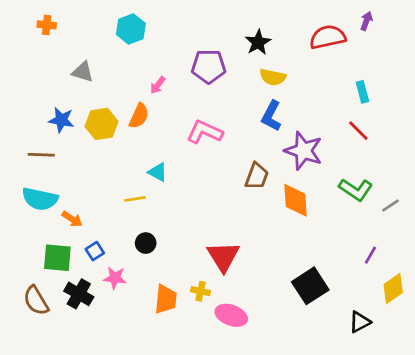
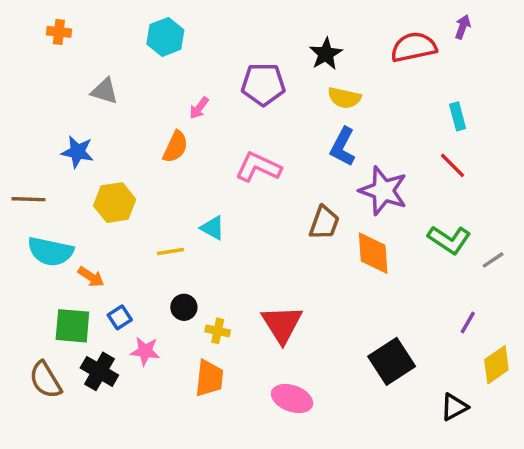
yellow hexagon: (102, 124) -> (115, 203), moved
brown line: (41, 155) -> (29, 199), moved
cyan triangle: (158, 172) -> (213, 228), moved
yellow cross: (201, 291) -> (218, 331), moved

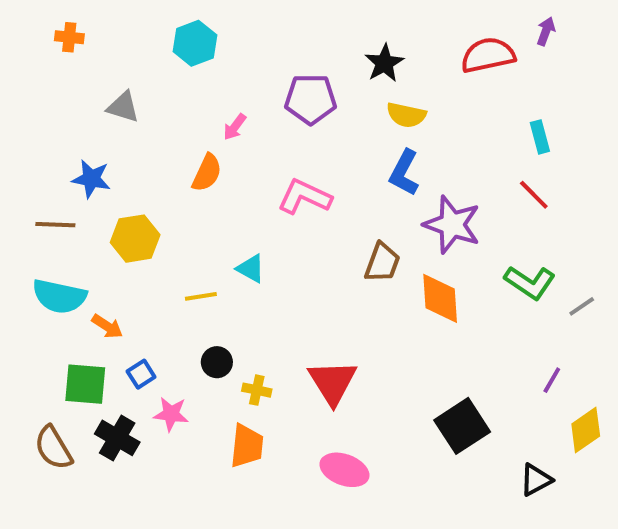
brown line: (29, 199) -> (55, 225), moved

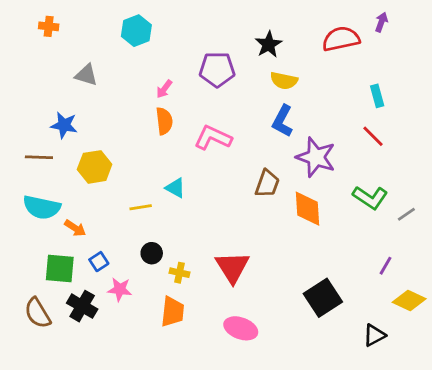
orange semicircle: (207, 173) -> (164, 121), moved, turned -32
yellow diamond: (586, 430) -> (409, 301), turned 60

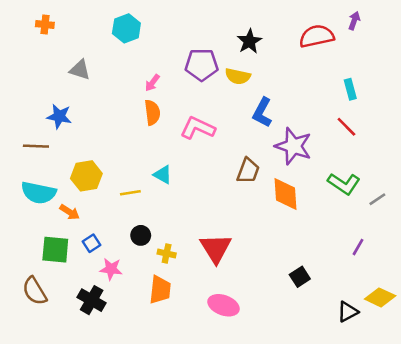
yellow semicircle: (284, 81) -> (238, 76), moved
yellow hexagon: (95, 167) -> (86, 176), moved
black square: (323, 298) -> (300, 277), size x0.6
yellow diamond: (409, 301) -> (380, 297), moved
black cross: (82, 306) -> (92, 300), moved

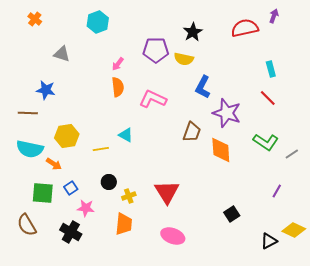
orange cross: (45, 25) -> (35, 19), turned 32
yellow cross: (167, 254) -> (129, 196), turned -32

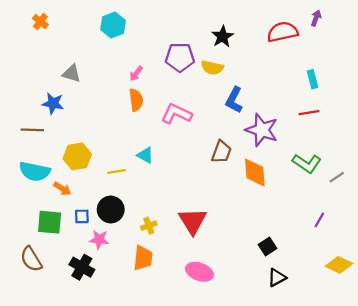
gray triangle: (62, 54) -> (71, 73), moved
red line: (268, 98) -> (309, 113), turned -54
black circle: (109, 182) -> (111, 210), moved, size x1.5
blue square: (71, 188) -> (82, 216), turned 32
black triangle: (269, 241) -> (277, 278), moved

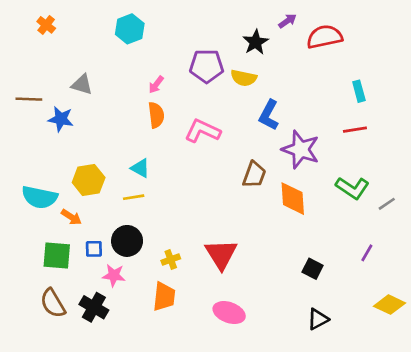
purple arrow: (316, 18) -> (287, 21), moved, turned 35
brown line: (32, 130) -> (29, 99), moved
cyan triangle: (145, 155) -> (140, 168), moved
black square: (268, 246) -> (313, 269), moved, turned -30
brown semicircle: (31, 259) -> (53, 303), moved

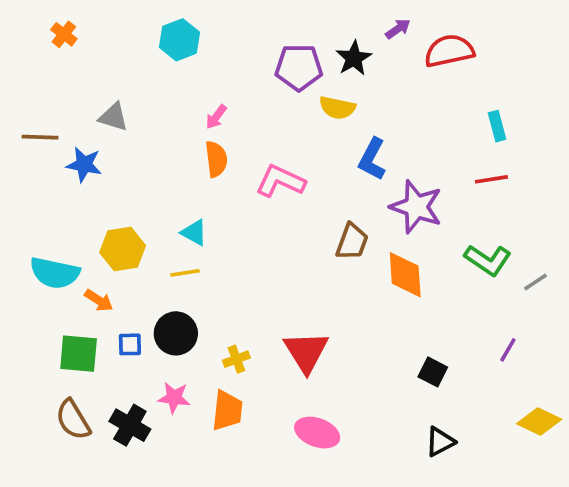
purple pentagon: (207, 66) -> (299, 67), moved
pink star: (114, 275) -> (174, 398), moved

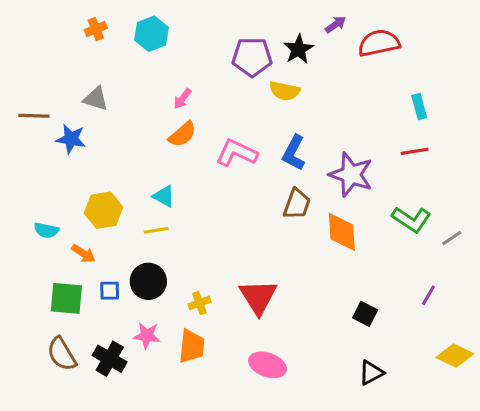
orange cross: (64, 34) -> (96, 29), moved, turned 30
orange semicircle: (216, 159) -> (182, 134), turned 56
blue L-shape: (372, 159) -> (294, 153), moved
cyan semicircle: (55, 273) -> (46, 230), size x0.6

